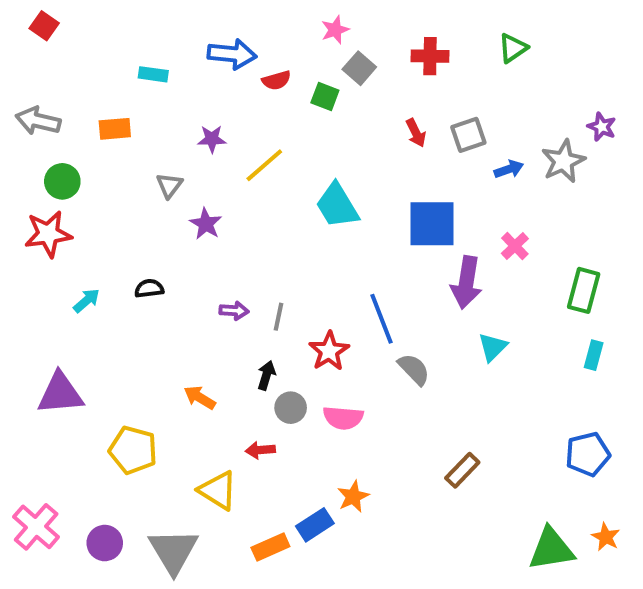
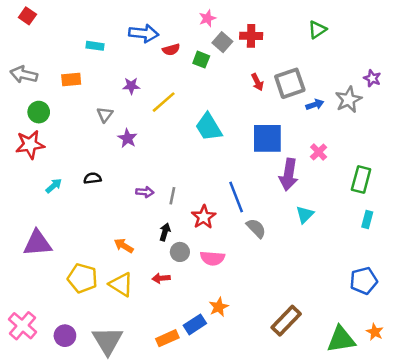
red cross: (430, 56) -> (251, 36), moved
gray square: (468, 135) -> (290, 83), size x1.4
brown rectangle: (462, 470) -> (286, 321), moved, size x1.4
yellow triangle: (218, 490) -> (121, 284), moved

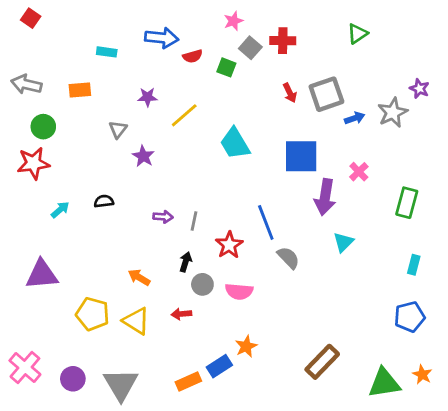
cyan rectangle: (367, 219) -> (414, 265), moved

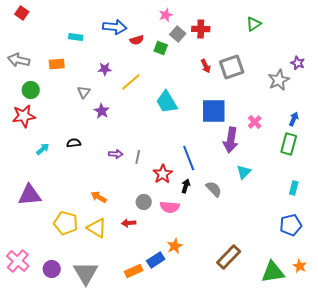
blue arrow: (355, 118) -> (294, 119), moved, turned -48
gray semicircle: (288, 258) -> (214, 189), moved
black arrow: (186, 262) -> (186, 186), moved

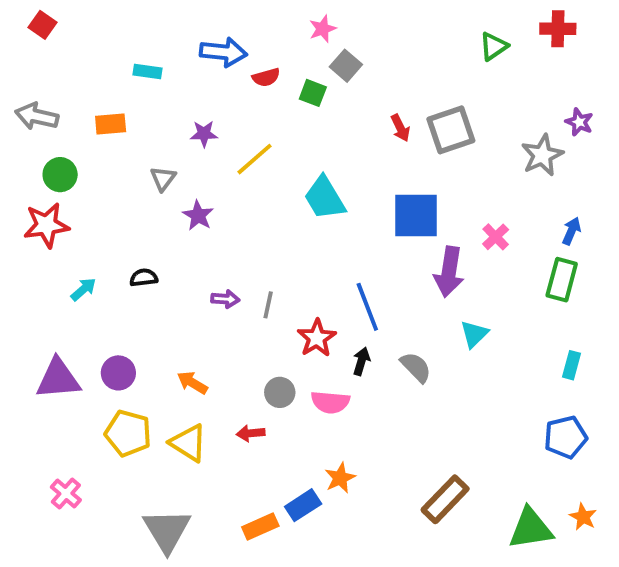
red cross: (201, 29) -> (558, 29), moved
pink cross: (18, 261) -> (66, 494), moved, size x0.7
purple circle: (52, 269) -> (118, 373), moved

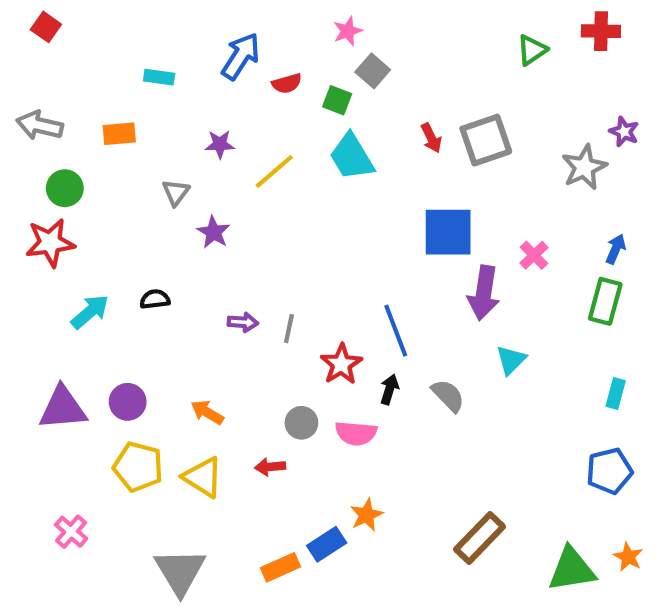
blue arrow: (223, 52) -> (241, 56), turned -63
cyan trapezoid: (324, 198) -> (352, 157), moved
cyan arrow: (83, 289) -> (90, 312), size x1.4

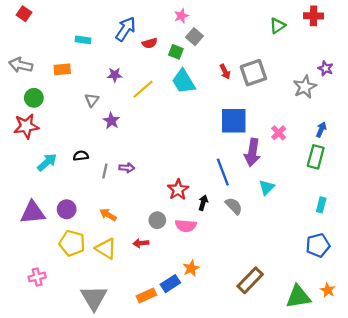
gray line: (289, 329) -> (105, 171), moved
blue line: (396, 331) -> (223, 172), moved
pink cross: (71, 532) -> (37, 277), turned 35

